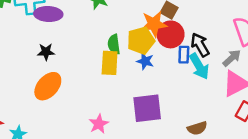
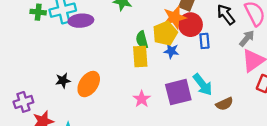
black arrow: (200, 45) -> (226, 14), moved
black star: (46, 52) -> (63, 80), moved
cyan arrow: (199, 66) -> (203, 85), moved
pink star: (99, 124) -> (142, 99), moved

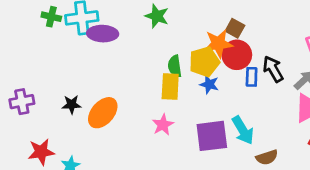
black arrow: (226, 14) -> (273, 69), moved
pink star: (142, 99) -> (163, 125), moved
purple cross: (23, 102) -> (22, 102), moved

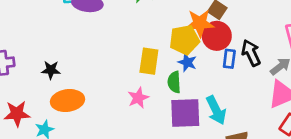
green semicircle: (175, 66) -> (174, 82), moved
orange ellipse: (103, 113) -> (67, 101), moved, turned 36

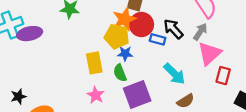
yellow pentagon: (184, 40) -> (117, 36), turned -30
blue rectangle: (229, 59) -> (158, 39), turned -63
cyan arrow: (216, 110) -> (174, 74), moved

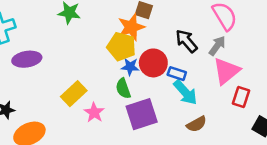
red circle: (141, 25) -> (153, 63), moved
purple ellipse: (30, 34) -> (27, 59), moved
blue rectangle: (158, 39) -> (177, 74), moved
yellow rectangle: (94, 63) -> (74, 94), moved, turned 55

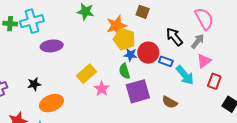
orange star: (131, 27) -> (116, 26), moved
pink triangle: (226, 71) -> (204, 61), size x0.7
cyan arrow: (185, 92) -> (185, 75), moved
brown semicircle: (197, 124) -> (170, 102), moved, turned 56

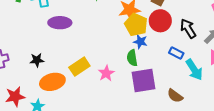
red circle: (148, 53) -> (160, 21), moved
yellow rectangle: (87, 74) -> (79, 67), moved

